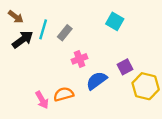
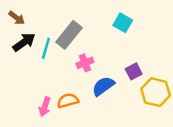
cyan line: (43, 29) -> (46, 48), moved
gray rectangle: (65, 33) -> (69, 35), size x1.6
pink arrow: (42, 100) -> (45, 107), turned 48

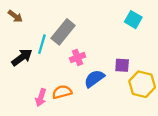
cyan square: (123, 23) -> (133, 20), moved
black arrow: (24, 42) -> (22, 57), moved
purple square: (134, 71) -> (122, 65), turned 32

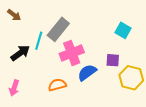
cyan square: (133, 20) -> (123, 30), moved
pink cross: (78, 57) -> (72, 53), size x1.6
pink arrow: (41, 98) -> (14, 88), moved

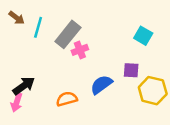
cyan line: (39, 41) -> (38, 27), moved
black arrow: (20, 53) -> (24, 86), moved
pink cross: (72, 53) -> (80, 50), moved, size x0.6

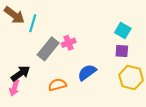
brown arrow: (17, 18) -> (14, 15), size x1.5
gray rectangle: (68, 34) -> (48, 49), moved
purple square: (131, 70) -> (122, 51), moved

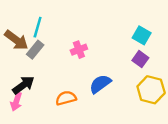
brown arrow: (14, 15) -> (16, 40), moved
gray rectangle: (48, 49) -> (35, 50), moved, size x0.7
purple square: (122, 51) -> (140, 59), turned 32

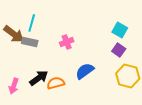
gray rectangle: (35, 50) -> (30, 42), turned 63
black arrow: (23, 85) -> (39, 78), moved

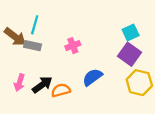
cyan square: (120, 30) -> (131, 32), turned 35
purple square: (119, 50) -> (129, 54), size x1.5
pink arrow: (14, 86) -> (19, 83), moved

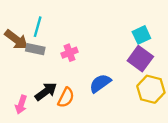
pink cross: (73, 46) -> (69, 53), moved
pink arrow: (19, 83) -> (21, 105), moved
orange semicircle: (61, 90) -> (66, 97), turned 132

